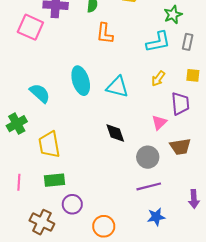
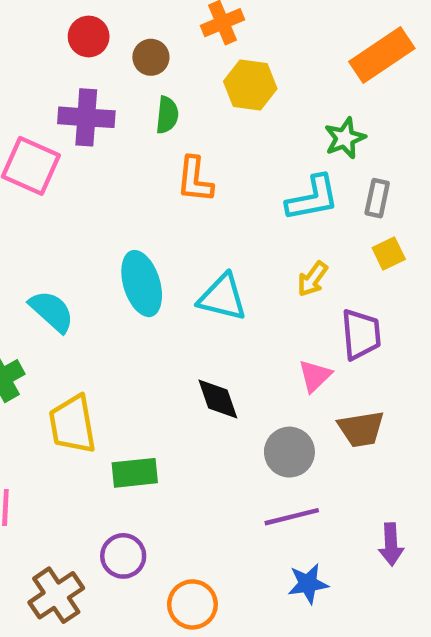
yellow square: (193, 75) -> (389, 254), moved, turned -32
green rectangle: (54, 180) -> (135, 473), moved
brown cross: (42, 222) -> (56, 595), turned 30

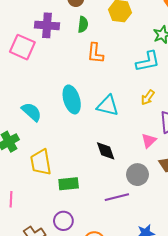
purple line: (292, 517) -> (117, 197), moved

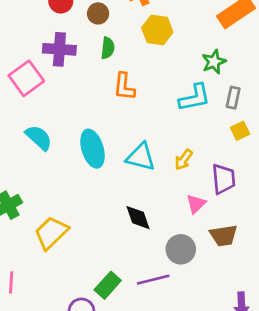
pink square: (22, 47) -> (26, 78), turned 30
yellow arrow: (148, 97) -> (184, 160), moved
cyan semicircle: (32, 112) -> (39, 138), moved
yellow trapezoid: (41, 162) -> (51, 233), turned 56
green rectangle: (69, 184) -> (108, 285), moved, turned -42

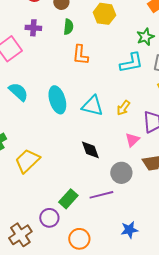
purple cross: (59, 49) -> (33, 28), size x0.7

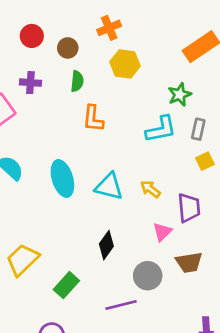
yellow arrow: (123, 108) -> (150, 189), turned 91
black diamond: (90, 150) -> (106, 245), turned 55
green rectangle: (68, 199) -> (66, 285), moved

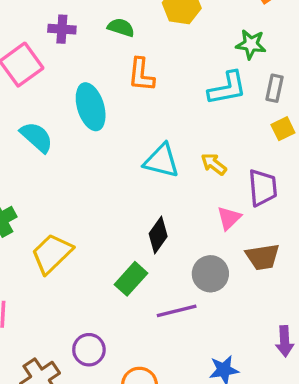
green semicircle: (77, 81) -> (121, 27), turned -78
green star: (180, 95) -> (251, 44), turned 30
cyan ellipse: (62, 178) -> (91, 107), moved
green rectangle: (66, 285) -> (131, 279), moved

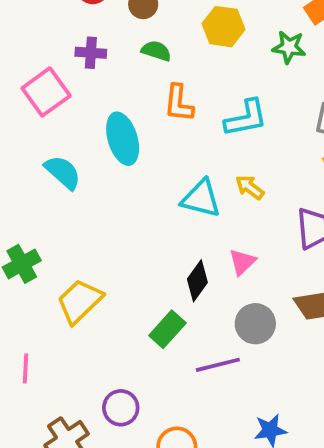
green star: (251, 44) -> (289, 47), moved
cyan L-shape: (227, 88) -> (246, 118), moved
yellow arrow: (214, 164) -> (250, 187), moved
pink triangle: (229, 218) -> (242, 262), moved

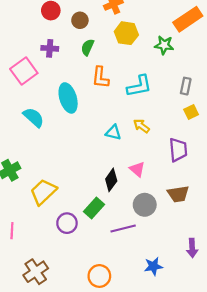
green semicircle: (156, 51) -> (87, 47), turned -84
cyan triangle: (201, 198) -> (113, 132), size x0.7
pink triangle: (242, 262) -> (137, 169), turned -35
purple circle: (121, 408) -> (67, 223), moved

